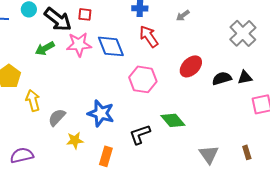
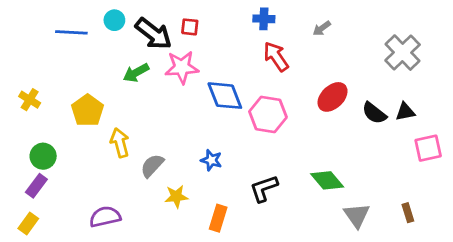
blue diamond: (111, 46) -> (225, 96), moved
black semicircle: (222, 78) -> (374, 113), turned -126
blue star: (101, 113) -> (211, 160), size x0.6
green diamond: (173, 120) -> (327, 180), moved

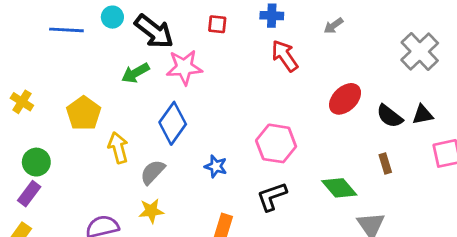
red square: (190, 27) -> (217, 24), moved
blue diamond: (225, 96) -> (173, 123), moved, turned 57
pink hexagon: (268, 114) -> (276, 143), moved
yellow star: (176, 197) -> (151, 211), moved
brown rectangle: (408, 213) -> (385, 164), moved

